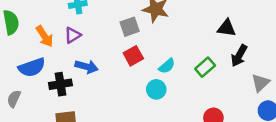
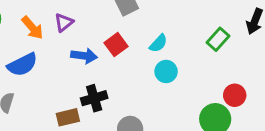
red square: (133, 56) -> (116, 45), moved
cyan semicircle: (167, 66) -> (158, 43), moved
black cross: (60, 84) -> (94, 98), moved

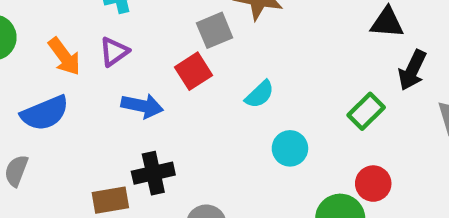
green rectangle: (218, 39) -> (366, 111), moved
red square: (116, 45) -> (193, 71), moved
cyan circle: (166, 71) -> (290, 148), moved

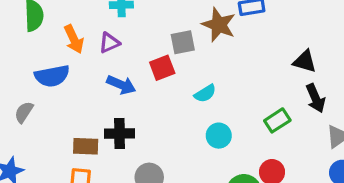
black arrow: (412, 70) -> (316, 98), turned -60

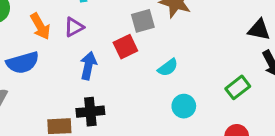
blue arrow: (121, 85) -> (88, 66), turned -96

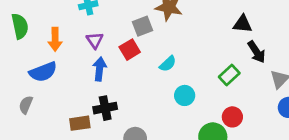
orange arrow: (40, 26) -> (55, 39), turned 35
purple triangle: (74, 27) -> (95, 40), moved, turned -30

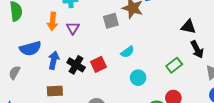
orange arrow: (55, 39) -> (53, 21), moved
red square: (130, 50) -> (99, 64), moved
blue arrow: (100, 69) -> (54, 60), moved
black cross: (105, 108) -> (76, 65), moved, turned 36

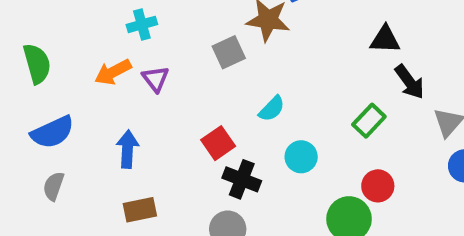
orange arrow: (53, 21) -> (113, 72), turned 66
blue semicircle: (30, 48) -> (52, 132), moved
black cross: (76, 65) -> (242, 179), moved

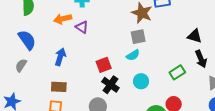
gray square: (229, 52) -> (138, 37), moved
purple triangle: (155, 79) -> (82, 27), turned -32
blue semicircle: (52, 132) -> (27, 40), turned -115

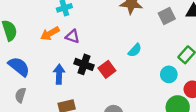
gray square: (138, 37) -> (167, 16), moved
cyan circle: (141, 81) -> (169, 74), moved
black cross: (110, 85) -> (84, 64), moved

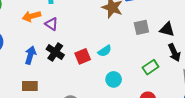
red square: (107, 69) -> (83, 56), moved
cyan circle: (169, 74) -> (114, 79), moved

